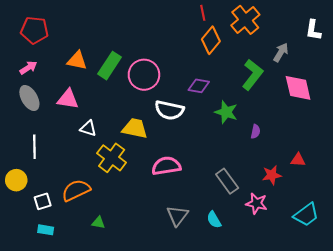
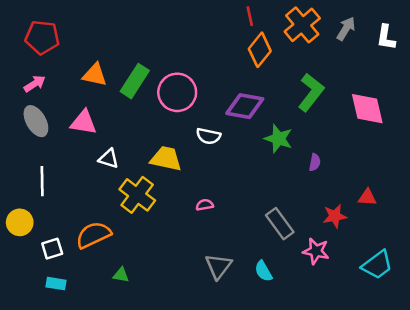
gray arrow: (281, 52) -> (346, 29), moved
purple diamond: (199, 86) -> (245, 106), size x1.4
white semicircle: (169, 110) -> (208, 136), size x0.7
pink semicircle: (166, 166) -> (205, 205), size x0.5

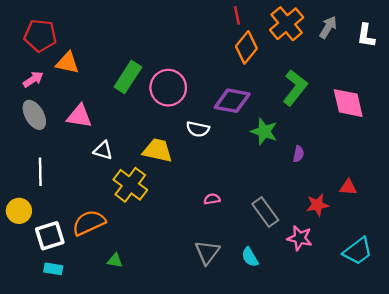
orange triangle: (95, 75) -> (67, 63), moved
pink semicircle: (205, 205) -> (212, 199), moved
white square: (52, 249) -> (50, 236), size x1.4

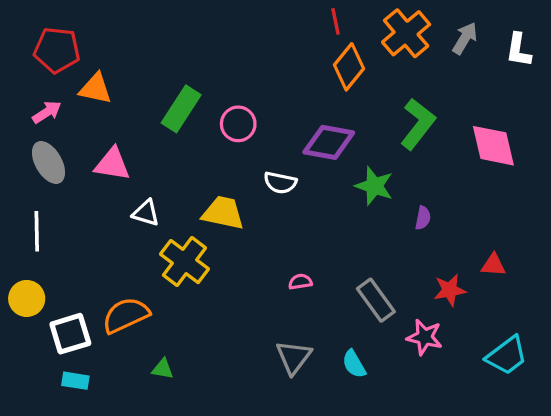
pink circle: (168, 88) -> (238, 124), size x0.7
white line: (40, 172) -> (37, 231), moved

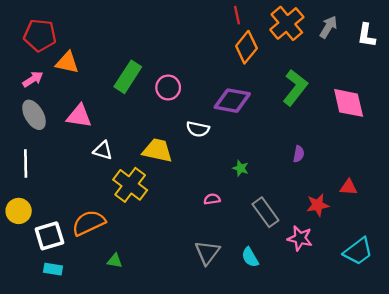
green star: (374, 186) -> (241, 168), moved, size x0.6

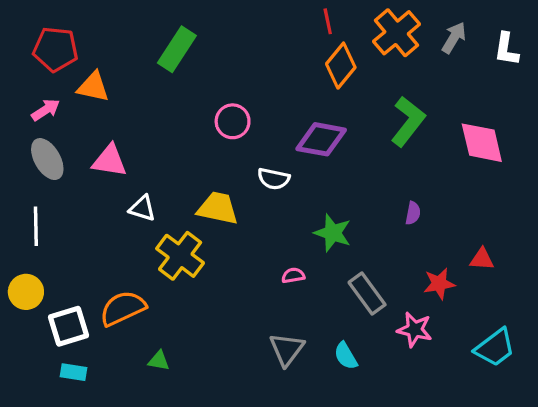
green rectangle: (128, 77) -> (177, 49), moved
green star: (241, 168) -> (333, 233), size x1.6

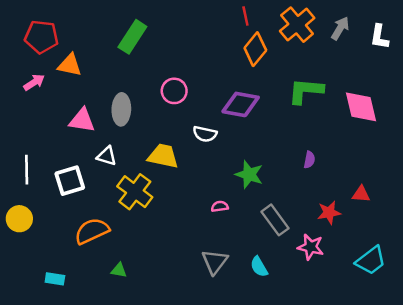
green L-shape: (408, 121) -> (306, 91), turned -123
gray ellipse: (47, 159) -> (121, 109), moved, turned 32
white square: (69, 326) -> (70, 181), moved

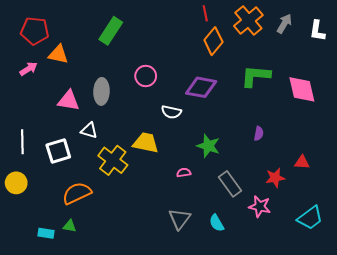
yellow trapezoid: (163, 156) -> (146, 143), moved
green triangle: (119, 270) -> (70, 226), moved

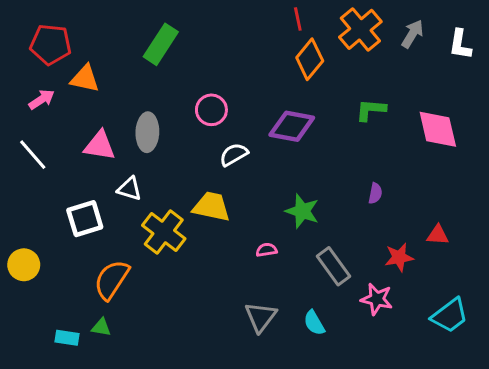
green L-shape: (256, 76) -> (371, 110), size x0.7
white semicircle: (171, 112) -> (234, 155), moved, turned 138
white line: (22, 142) -> (33, 155), moved, turned -40
orange semicircle: (77, 193) -> (112, 280), turned -32

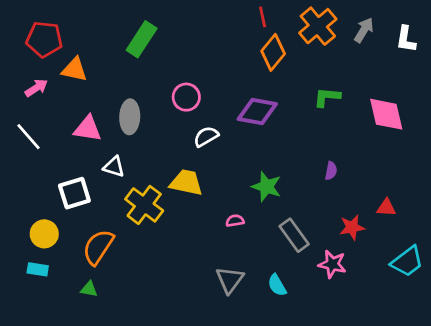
yellow circle: (24, 265) -> (44, 234), moved
cyan trapezoid: (450, 315) -> (407, 262), moved
cyan rectangle: (67, 338) -> (38, 269), moved

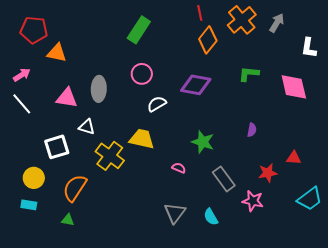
green rectangle: (142, 39) -> (139, 30), moved
white L-shape: (406, 39) -> (309, 48), moved
pink arrow: (36, 88) -> (22, 75), moved
pink semicircle: (235, 221) -> (179, 168), turned 32

